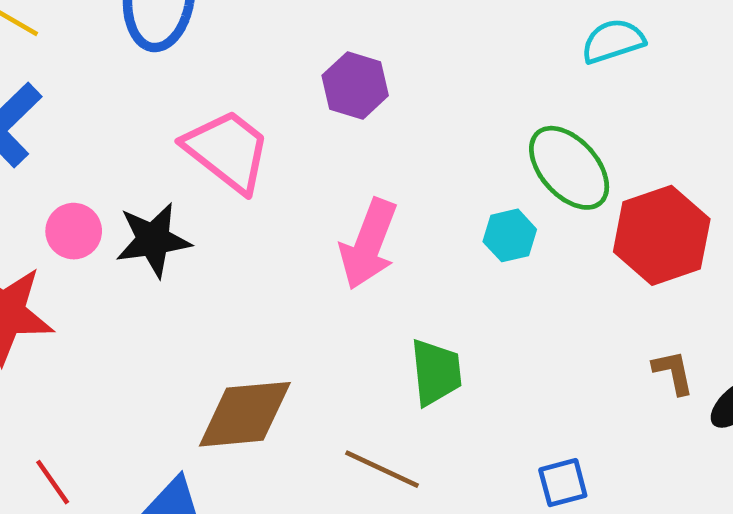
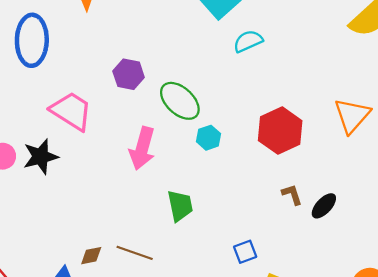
green ellipse: (569, 168) -> (180, 101), moved
brown diamond: (245, 414) -> (91, 256), moved, size x0.5
brown line: (382, 469) -> (135, 253), moved

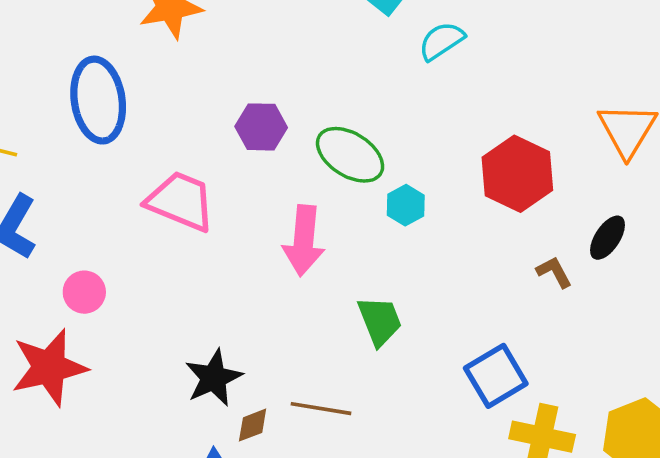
black star: (41, 157) -> (214, 378), moved
black ellipse: (324, 206) -> (608, 238), moved
blue square: (245, 252) -> (496, 376), size x1.6

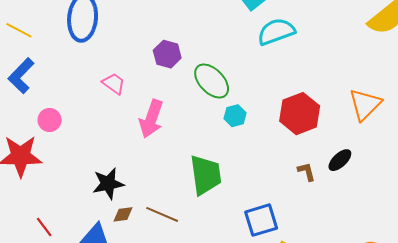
cyan semicircle: (441, 41) -> (276, 32), size x1.4
pink trapezoid: (181, 201) -> (114, 84), size x0.6
pink arrow: (304, 241) -> (151, 119), moved
green trapezoid: (380, 321) -> (206, 175), size x1.4

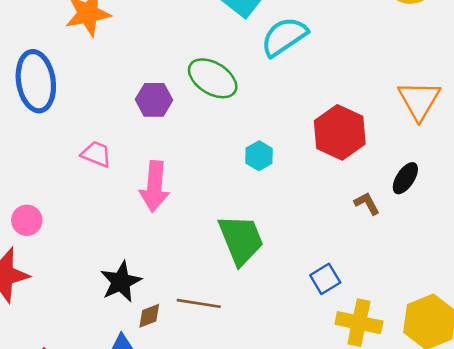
green ellipse: (212, 81) -> (213, 78), moved
blue square: (261, 220) -> (325, 279), size x0.7

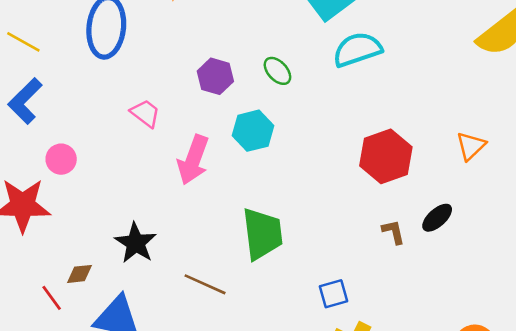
green ellipse: (213, 78) -> (277, 71), size x0.6
orange triangle: (419, 100) -> (471, 146), size x0.7
cyan hexagon: (259, 156) -> (253, 131), moved, size x1.4
black star: (121, 282) -> (136, 243), turned -30
brown diamond: (149, 316) -> (79, 274), moved

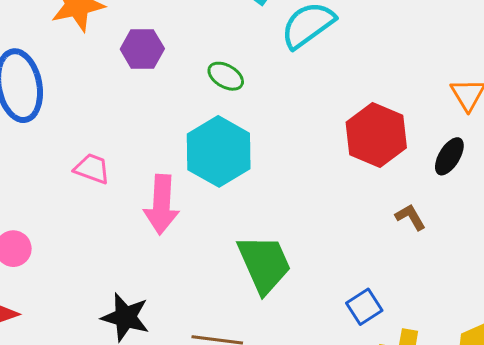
purple hexagon: (215, 76) -> (142, 49), moved
cyan hexagon: (253, 131) -> (219, 151), size x1.4
black ellipse: (437, 218) -> (449, 156), moved

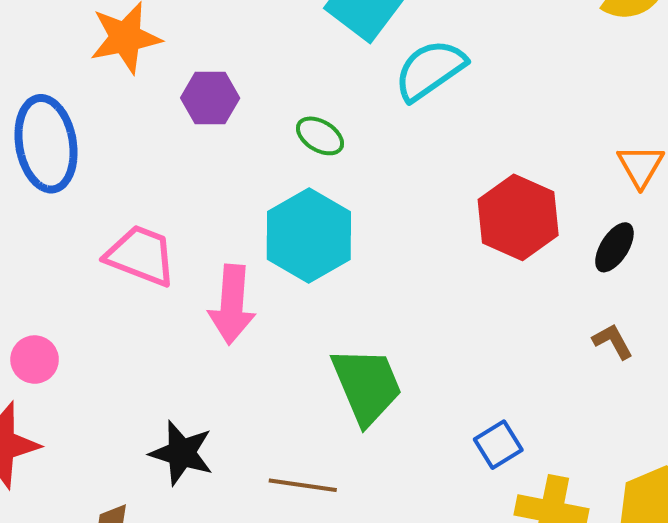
pink trapezoid: (92, 169) -> (141, 255), size x1.5
brown L-shape: (410, 217) -> (613, 341), moved

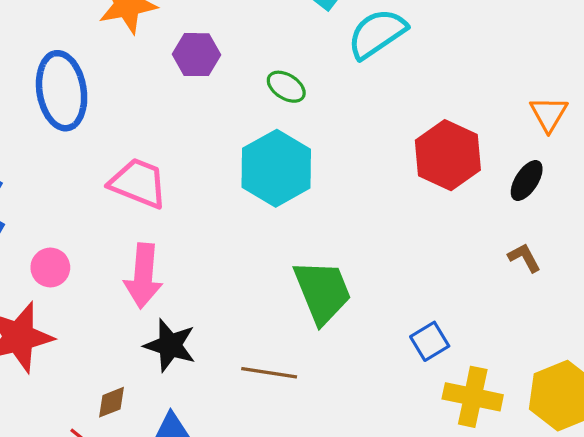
pink arrow: (232, 305) -> (143, 276), moved

